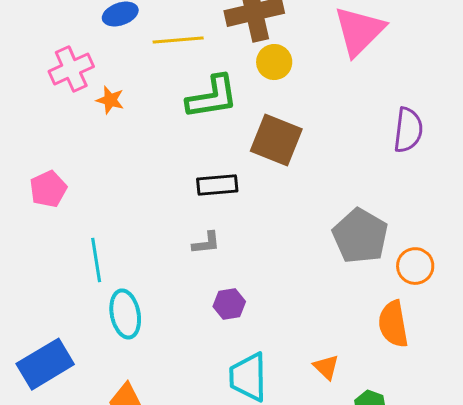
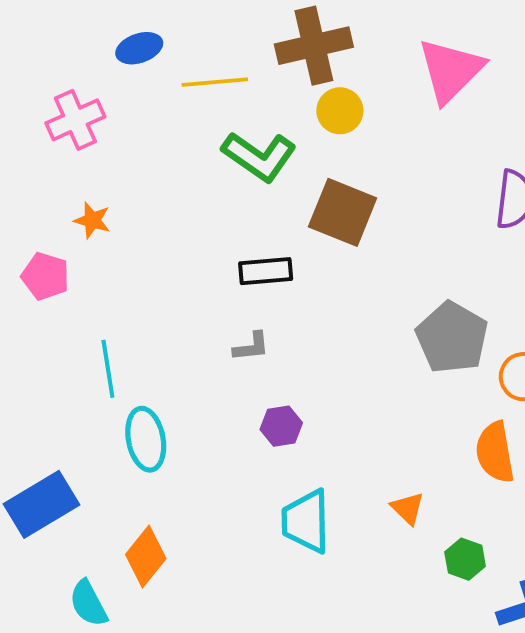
green L-shape: (212, 97) -> (259, 156), turned 44
orange star: (110, 100) -> (92, 220), moved
pink pentagon: (48, 189) -> (45, 276), turned -30

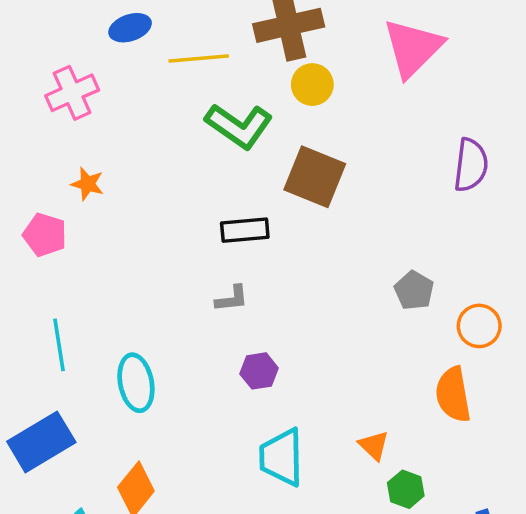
gray pentagon: (452, 338) -> (414, 290), size x0.6
cyan line: (108, 369) -> (59, 345), moved
green hexagon: (465, 559) -> (406, 489), moved

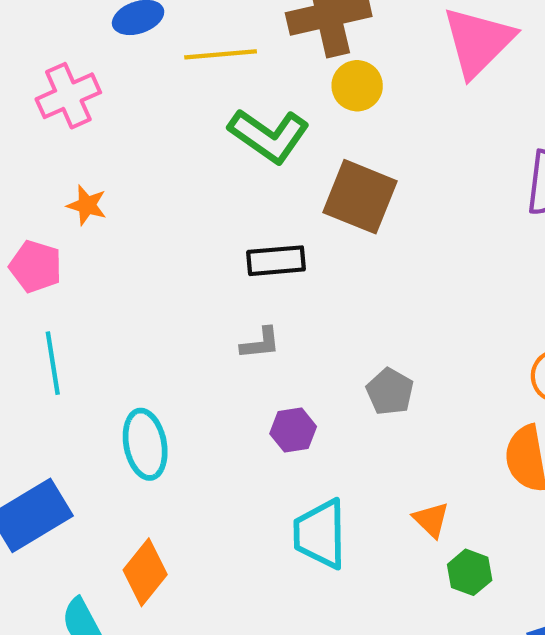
gray pentagon: (414, 290) -> (390, 392), moved
cyan line: (59, 345) -> (53, 363), moved

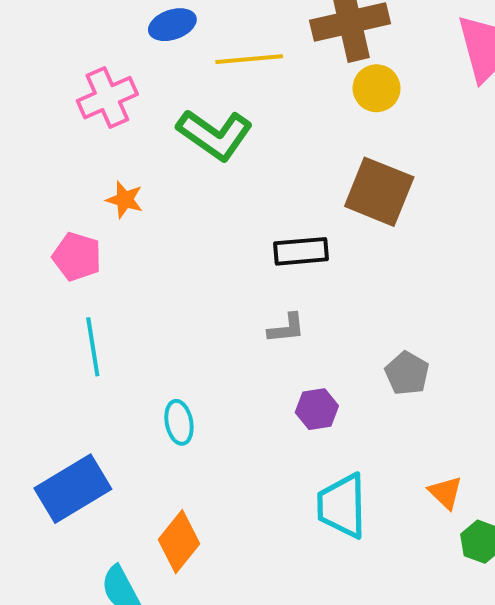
green L-shape: (269, 136) -> (215, 135), moved
cyan ellipse: (145, 444) -> (179, 422), size x0.7

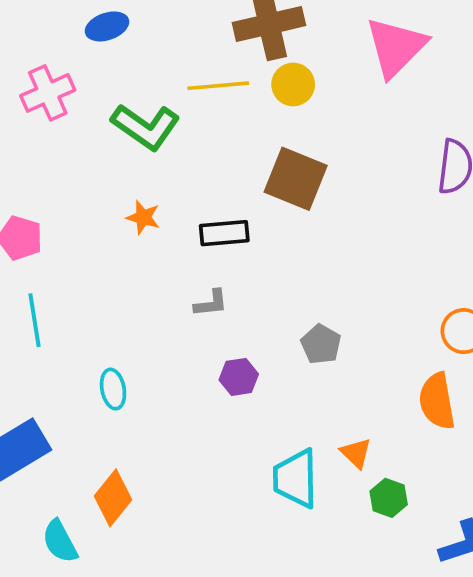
yellow line: (249, 59) -> (218, 86), moved
orange star: (125, 200) -> (143, 217), moved
cyan trapezoid: (342, 506) -> (296, 478), moved

